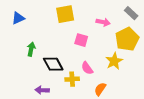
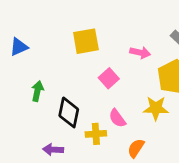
pink square: (81, 40) -> (109, 78), turned 32
yellow star: (114, 61) -> (156, 108), turned 30
black diamond: (53, 64) -> (69, 112), turned 40

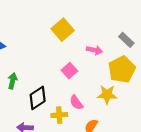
yellow square: (86, 41) -> (63, 30), moved, turned -30
black diamond: (69, 112) -> (38, 98), turned 45

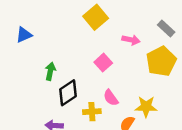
green arrow: (13, 81) -> (50, 71), moved
yellow star: (107, 95) -> (146, 107), moved

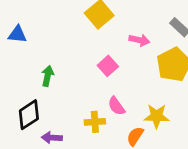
blue triangle: (24, 35) -> (17, 34), turned 30
black diamond: (68, 93) -> (29, 115), moved

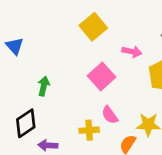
blue triangle: (17, 34) -> (15, 46), turned 42
pink square: (108, 66) -> (102, 76), size x1.4

